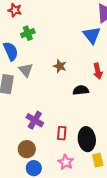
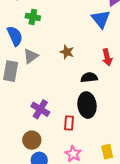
green cross: (28, 33) -> (33, 17), turned 32
gray triangle: (26, 70) -> (31, 56), turned 35
black ellipse: (87, 139) -> (87, 105), moved

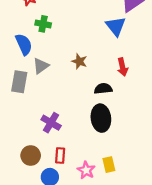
red rectangle: (69, 123) -> (60, 155), moved
brown circle: (32, 140) -> (31, 155), moved
yellow rectangle: (107, 152) -> (109, 165), moved

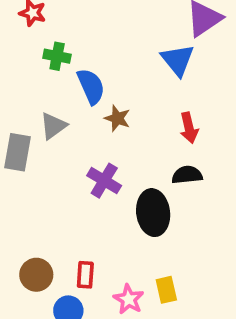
blue semicircle: (24, 44) -> (91, 86), moved
black semicircle: (103, 89) -> (187, 175), moved
purple cross: (51, 123) -> (104, 181), moved

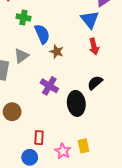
red arrow: (189, 128) -> (94, 46), moved
black semicircle: (187, 175) -> (95, 83), turned -35
brown circle: (36, 275) -> (12, 112), moved

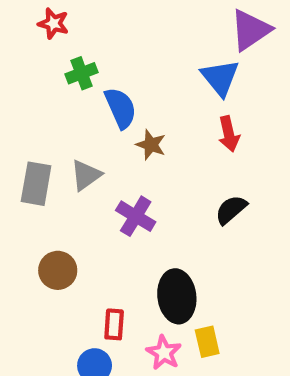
green cross: (23, 17) -> (82, 73), turned -32
gray triangle: (21, 56) -> (86, 175), moved
black ellipse: (76, 103) -> (177, 296), moved

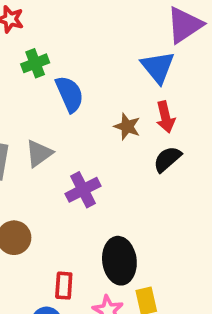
brown star: (151, 145) -> (127, 127), moved
black semicircle: (231, 210) -> (167, 159), moved
purple cross: (136, 216) -> (83, 190), turned 32

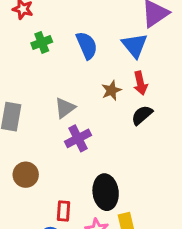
blue semicircle: (70, 94) -> (87, 45), moved
brown star: (127, 127) -> (111, 90), turned 30
gray triangle: (39, 153) -> (65, 108), moved

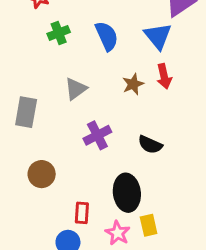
gray triangle: (65, 108) -> (76, 89), moved
black semicircle: (142, 115) -> (150, 145), moved, turned -115

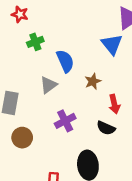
blue semicircle: (107, 36) -> (65, 61), moved
red arrow: (164, 76) -> (114, 104), moved
brown circle: (42, 174) -> (22, 138), moved

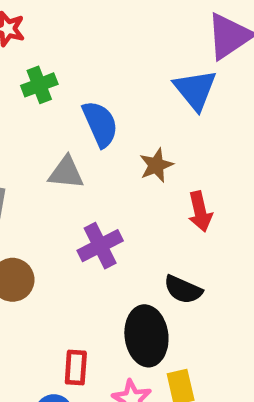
gray triangle: (48, 85) -> (66, 173), turned 42
black semicircle: (106, 128) -> (183, 290), moved

